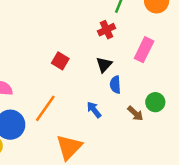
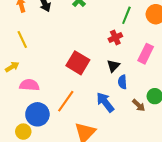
red square: (60, 61) -> (78, 63), size x1.6
blue arrow: (94, 110) -> (105, 102), size x1.5

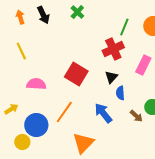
red cross: (115, 37) -> (113, 49), size x1.5
yellow arrow: (12, 67) -> (11, 109), moved
pink semicircle: (29, 85) -> (36, 84), moved

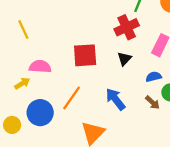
red square: (76, 74) -> (85, 55), turned -35
blue semicircle: (120, 93) -> (154, 77), moved, turned 80
yellow arrow: (11, 109) -> (22, 83), moved
yellow circle: (22, 142) -> (12, 125), moved

